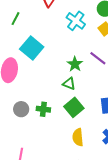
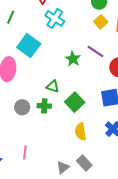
cyan cross: (76, 21) -> (55, 18), moved
green triangle: (69, 84) -> (53, 86), moved

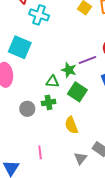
purple line: (95, 51) -> (88, 60), moved, turned -42
green star: (73, 59) -> (69, 70), moved
yellow semicircle: (81, 132) -> (71, 125), moved

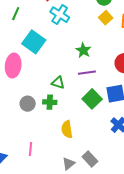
purple line: (88, 60) -> (87, 73), moved
green star: (69, 70) -> (83, 50), moved
green square: (77, 92) -> (92, 99), moved

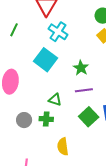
cyan square: (34, 42) -> (45, 60), moved

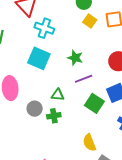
gray circle: (24, 120) -> (35, 109), moved
yellow semicircle: (63, 147) -> (89, 143), moved

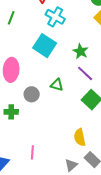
purple line: (84, 79) -> (85, 73), turned 54
green cross: (54, 116) -> (11, 112), moved

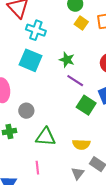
green triangle: (57, 85) -> (46, 137), moved, size x1.5
yellow semicircle: (80, 137) -> (81, 144), turned -66

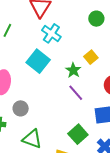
yellow square: (81, 23) -> (91, 57), moved
green square: (86, 105) -> (78, 134), moved

